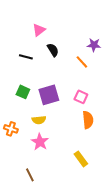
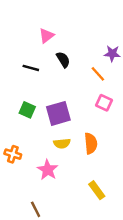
pink square: (81, 97) -> (104, 103), moved
yellow semicircle: (39, 120) -> (62, 143), moved
orange semicircle: (88, 120) -> (91, 143), moved

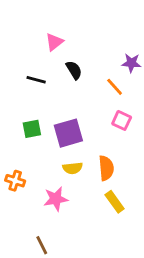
green square: (27, 110) -> (32, 129), turned -35
pink star: (48, 170) -> (56, 199), turned 30
yellow rectangle: (97, 190) -> (115, 202), moved

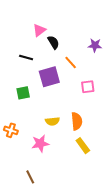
black semicircle: (74, 70) -> (53, 42), moved
orange line: (115, 87) -> (71, 63), moved
pink square: (122, 120) -> (88, 87), turned -32
purple square: (68, 133) -> (49, 77), moved

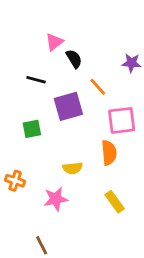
pink square: (88, 87) -> (122, 120), size x1.5
orange semicircle: (77, 121) -> (109, 153), moved

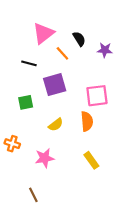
pink triangle: (54, 42) -> (43, 33), size x1.5
black semicircle: (74, 59) -> (79, 39), moved
orange line: (98, 87) -> (62, 53), moved
yellow semicircle: (73, 168) -> (56, 125), moved, turned -32

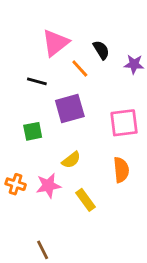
orange semicircle: (87, 121) -> (121, 170), moved
pink star: (45, 158) -> (48, 186), moved
yellow rectangle: (91, 160) -> (85, 200), moved

